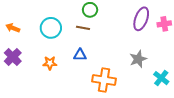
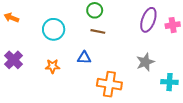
orange arrow: (13, 28) -> (11, 18), moved
brown line: (83, 28) -> (98, 31), moved
cyan cross: (161, 78) -> (169, 82), turned -35

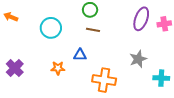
purple cross: (14, 60) -> (15, 68), moved
orange star: (53, 66) -> (58, 68), moved

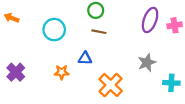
orange cross: (104, 80) -> (111, 85), turned 35

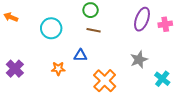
cyan cross: (171, 83) -> (162, 79), turned 35

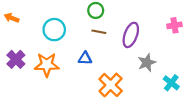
purple ellipse: (142, 19) -> (131, 35), moved
purple cross: (15, 69) -> (16, 59), moved
orange star: (58, 69) -> (47, 65), moved, size x1.6

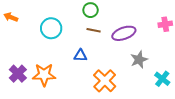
purple ellipse: (131, 35) -> (124, 33), turned 50
purple cross: (16, 59) -> (18, 74), moved
orange star: (47, 65) -> (44, 75), moved

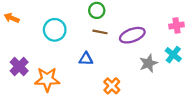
purple cross: (18, 74) -> (19, 66), moved
cyan cross: (162, 79) -> (173, 55), moved
orange cross: (105, 81) -> (112, 86), size x0.7

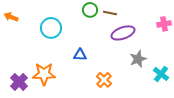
brown line: (100, 32) -> (110, 13), moved
cyan cross: (173, 55) -> (161, 74), moved
purple cross: (19, 66) -> (19, 82), moved

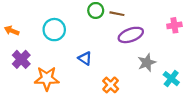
orange arrow: (11, 17) -> (12, 31), moved
blue triangle: (80, 55) -> (85, 58), turned 32
purple cross: (19, 82) -> (21, 59), moved

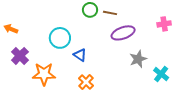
cyan circle: (54, 30) -> (60, 38), moved
orange cross: (111, 85) -> (86, 82), moved

